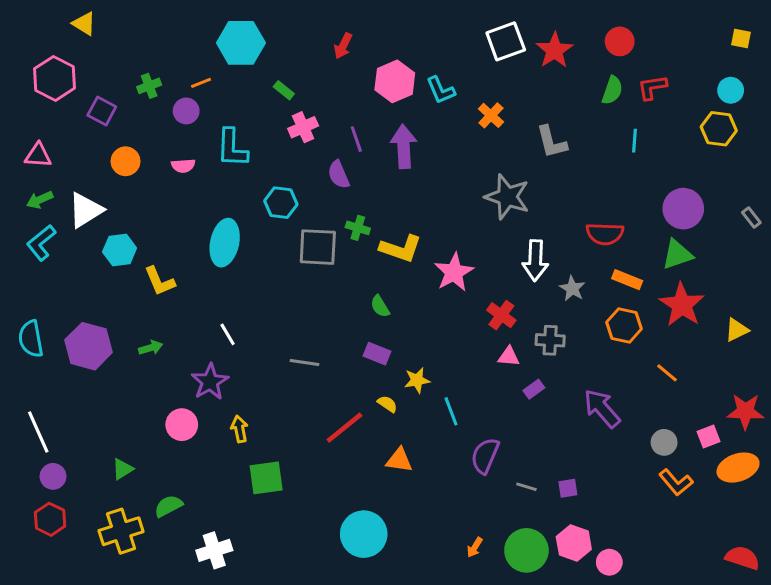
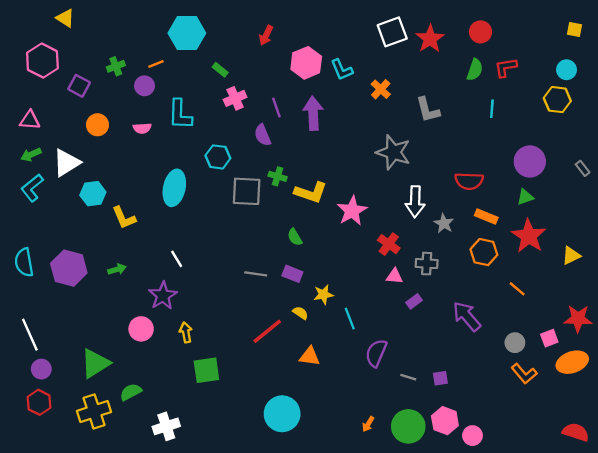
green triangle: (677, 254) -> (525, 197), size x0.7
gray line: (305, 362) -> (256, 274), moved
green triangle: (123, 469) -> (95, 363), size x1.8

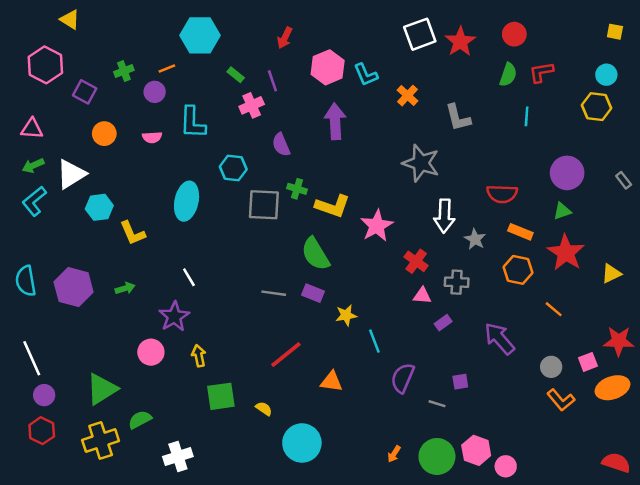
purple line: (276, 108) -> (272, 81), moved
green semicircle: (295, 237) -> (315, 254), size x1.8
yellow semicircle: (300, 313) -> (264, 409), moved
purple square: (440, 378) -> (460, 382), moved

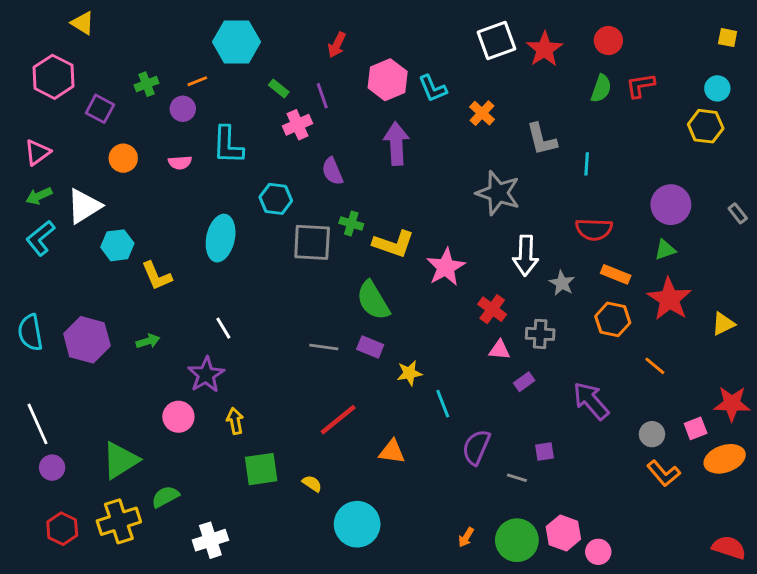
cyan line: (527, 116) -> (587, 164), moved
pink triangle: (32, 129) -> (38, 152), turned -40
red hexagon: (42, 431) -> (62, 529), moved

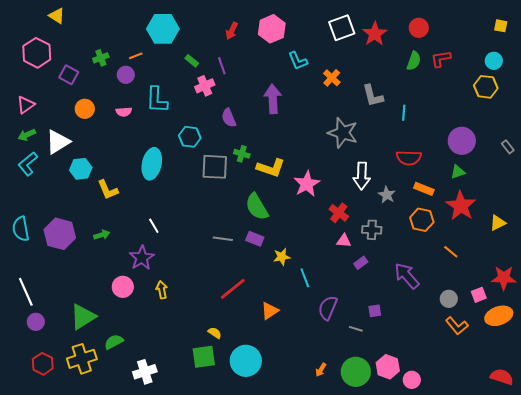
pink hexagon: (388, 80) -> (272, 29), moved
orange triangle: (392, 452) -> (270, 311), turned -42
green square: (261, 469) -> (204, 357), moved

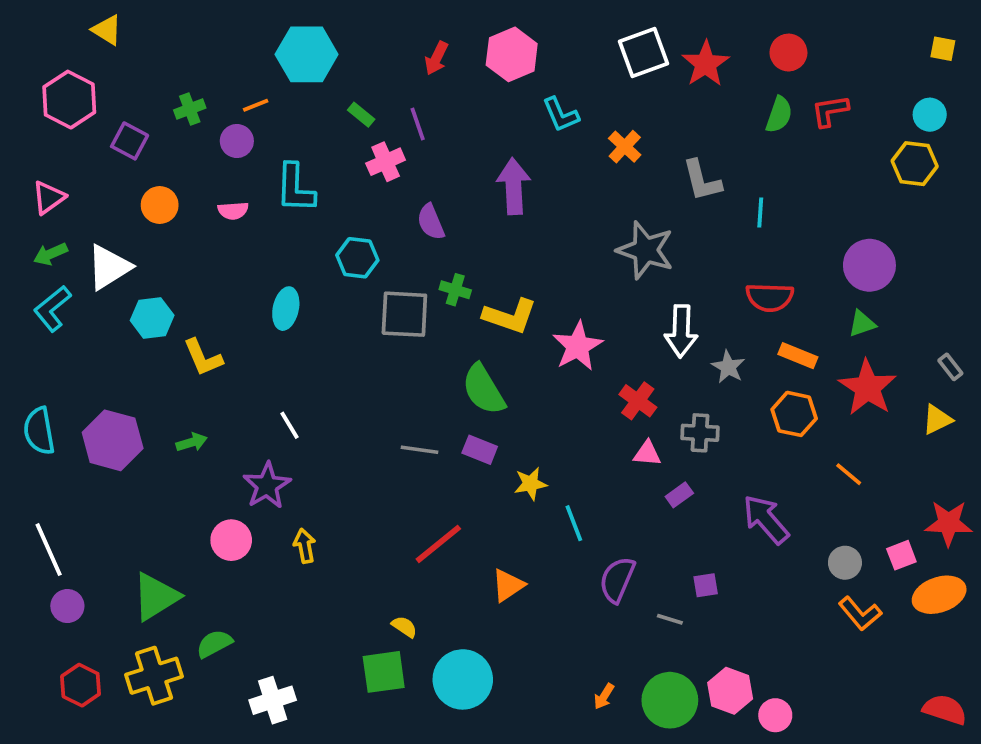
gray rectangle: (508, 147) -> (950, 367), moved
cyan ellipse: (152, 164) -> (286, 309), size x0.7

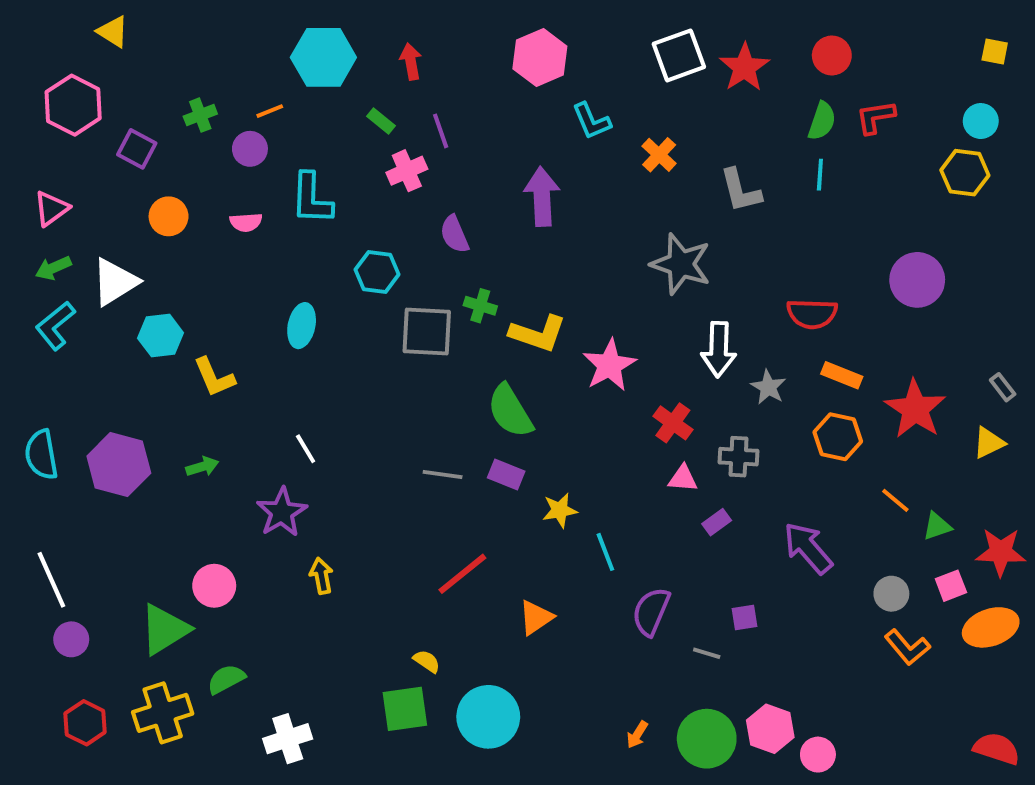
red arrow: (436, 58) -> (411, 61), moved, turned 144
cyan line: (760, 213) -> (820, 175), moved
green triangle: (862, 324) -> (937, 526), moved
pink circle: (231, 540) -> (214, 586), moved

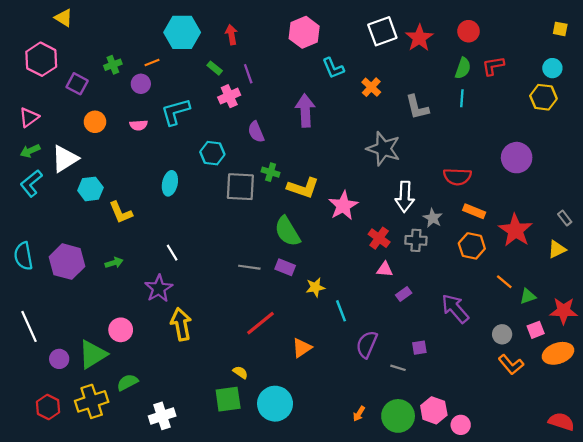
cyan L-shape: (312, 198) -> (175, 112), turned 72
gray cross: (738, 457) -> (416, 240), moved
yellow arrow: (321, 576) -> (181, 324), size x1.6
purple circle: (71, 639) -> (59, 359), moved

